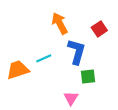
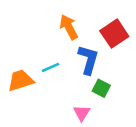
red square: (99, 29) -> (114, 34), size x1.5
green square: (88, 77) -> (101, 88), turned 35

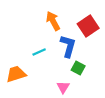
orange trapezoid: (21, 80) -> (16, 74), moved

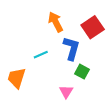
orange trapezoid: (16, 74) -> (17, 78), turned -55

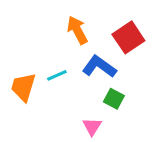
blue L-shape: (71, 48) -> (99, 67), turned -70
orange trapezoid: (17, 78) -> (23, 87), moved

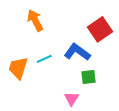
orange arrow: (77, 30) -> (35, 20), moved
green square: (114, 99) -> (89, 77), turned -35

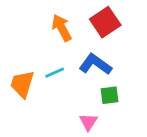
orange arrow: (35, 20) -> (62, 28), moved
red square: (100, 29) -> (105, 22), moved

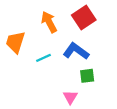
orange trapezoid: (22, 84) -> (15, 42), moved

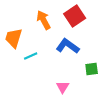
cyan line: (43, 58) -> (31, 56), moved
green square: (87, 76) -> (92, 69), moved

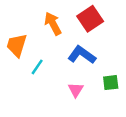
cyan line: (31, 56) -> (37, 67), turned -32
pink triangle: (63, 87) -> (76, 90), moved

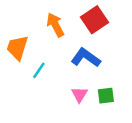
green square: (111, 83) -> (106, 96), moved

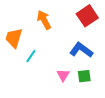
red square: (95, 20) -> (87, 16), moved
blue L-shape: (86, 58) -> (81, 50), moved

